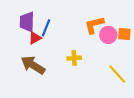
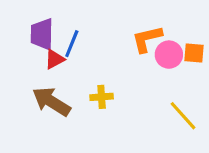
yellow cross: (74, 58) -> (102, 97), moved

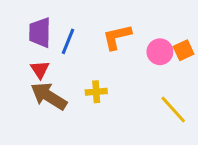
orange L-shape: (147, 39) -> (117, 37), moved
orange square: (194, 53) -> (184, 50), turned -30
red triangle: (55, 59) -> (40, 70), moved, turned -36

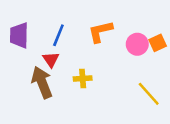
purple trapezoid: (40, 33) -> (19, 35), moved
red triangle: (40, 70) -> (51, 59), moved
brown arrow: (49, 96) -> (42, 82), turned 36

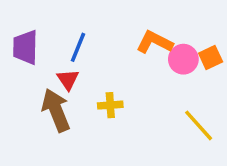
orange L-shape: (100, 32) -> (154, 42), moved, turned 40

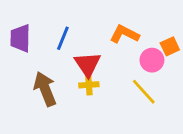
pink circle: (183, 59) -> (152, 60), moved
red triangle: (68, 80) -> (88, 64), moved, size x1.5
yellow line: (199, 125) -> (144, 92), moved

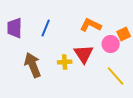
red triangle: (88, 64) -> (84, 54), moved
yellow line: (144, 92) -> (116, 76), moved

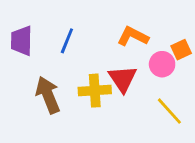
yellow cross: (65, 62) -> (95, 91), size x1.5

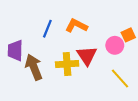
orange L-shape: (133, 36) -> (76, 26), moved
purple trapezoid: (22, 41) -> (15, 50), moved

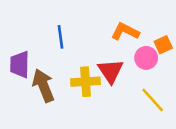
orange L-shape: (76, 26) -> (125, 32), moved
blue line: (47, 29) -> (60, 37), turned -30

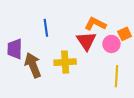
red triangle: (111, 71) -> (86, 41), moved
yellow line: (153, 100) -> (116, 76), turned 45

